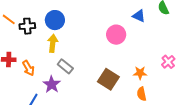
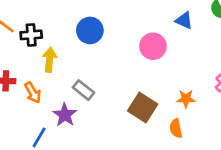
blue circle: (55, 20) -> (90, 30), moved
yellow arrow: (53, 43) -> (50, 60), moved
orange semicircle: (142, 94) -> (176, 128), moved

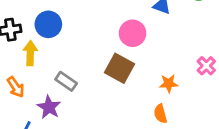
blue circle: (90, 30) -> (48, 24), moved
brown square: (143, 108) -> (120, 68), moved

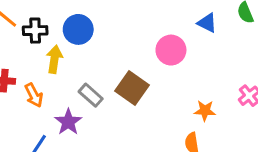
brown square: (120, 68) -> (132, 88), moved

